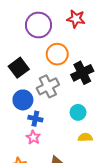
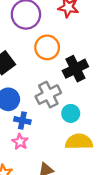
gray cross: (48, 86) -> (48, 95), moved
yellow semicircle: (85, 137) -> (79, 142), size x1.6

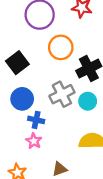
cyan circle: (71, 113) -> (88, 101), moved

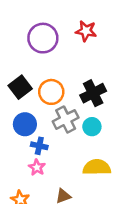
orange circle: (61, 47) -> (51, 92), moved

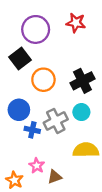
black square: (20, 87) -> (20, 58), moved
gray cross: (66, 119) -> (56, 121), moved
pink star: (37, 167) -> (37, 166), moved

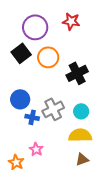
orange circle: (43, 80) -> (48, 57), moved
cyan circle: (81, 112) -> (81, 111), moved
brown triangle: (55, 177) -> (82, 159), moved

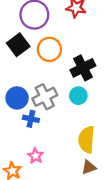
gray cross: (53, 109) -> (45, 97), moved
cyan circle: (81, 111) -> (78, 96), moved
yellow semicircle: (80, 135) -> (86, 140), turned -85

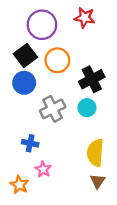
blue circle: (17, 98) -> (24, 83), moved
blue cross: (31, 119) -> (30, 143), moved
brown triangle: (89, 167) -> (98, 181), turned -35

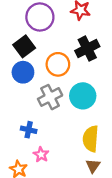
orange circle: (57, 60) -> (58, 64), moved
black cross: (92, 79) -> (87, 49), moved
cyan circle: (87, 108) -> (83, 96), size x1.5

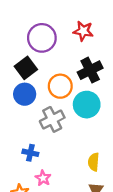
cyan circle: (83, 96) -> (87, 105), moved
yellow semicircle: (91, 139) -> (94, 162), size x0.7

